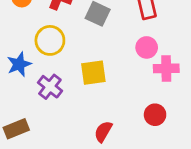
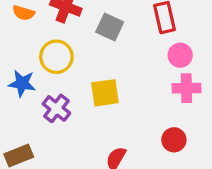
pink circle: (147, 47) -> (180, 55), moved
blue star: (19, 64) -> (22, 83), turned 30

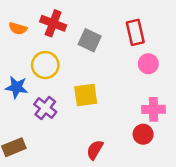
pink cross: (186, 88) -> (154, 109), moved

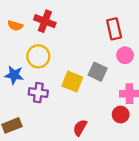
gray square: (90, 40) -> (98, 72), moved
yellow square: (86, 95) -> (72, 82), turned 30
purple cross: (45, 108) -> (38, 93), turned -30

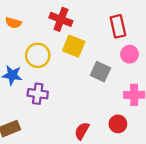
red cross: (45, 21) -> (61, 19), moved
yellow square: (72, 82) -> (74, 46), moved
red circle: (121, 115) -> (118, 124), moved

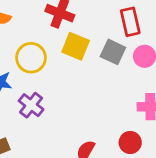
gray square: (100, 72) -> (113, 52), moved
purple cross: (38, 94) -> (31, 105), turned 30

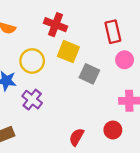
gray square: (113, 52) -> (89, 74), moved

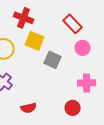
red rectangle: (113, 32) -> (73, 24), turned -30
red semicircle: (77, 137) -> (29, 108), moved, turned -133

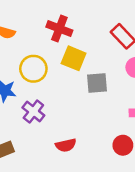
gray square: (53, 60) -> (97, 83), turned -30

